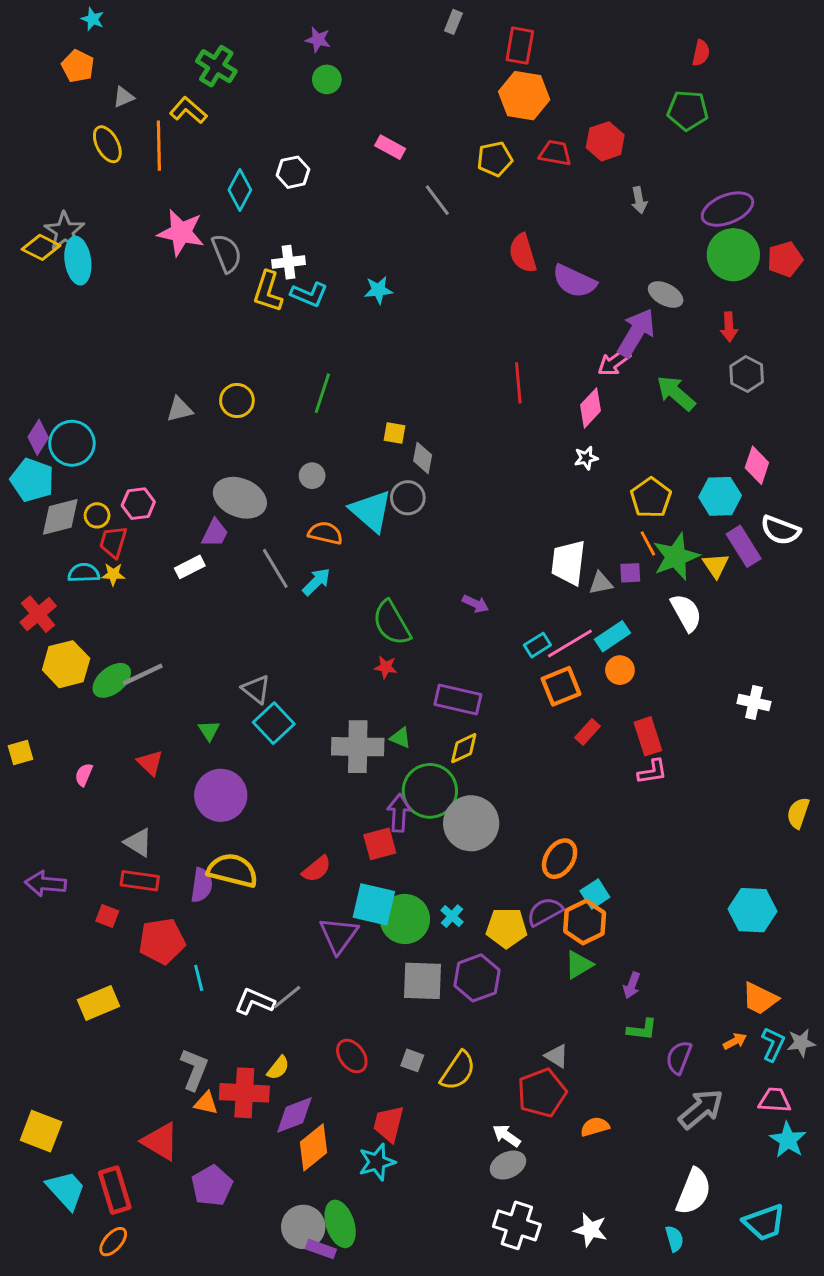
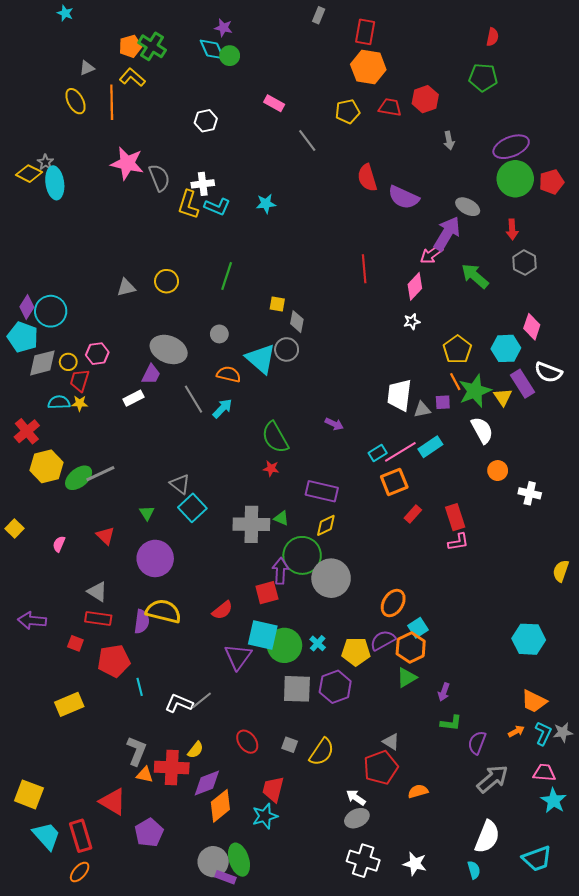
orange pentagon: (78, 66) -> (130, 46), moved, turned 30
cyan diamond: (240, 190) -> (212, 49), moved, turned -52
gray star: (65, 231) -> (45, 162), size x0.6
orange circle: (620, 670) -> (498, 471), moved
yellow square: (20, 753) -> (14, 528), turned -30

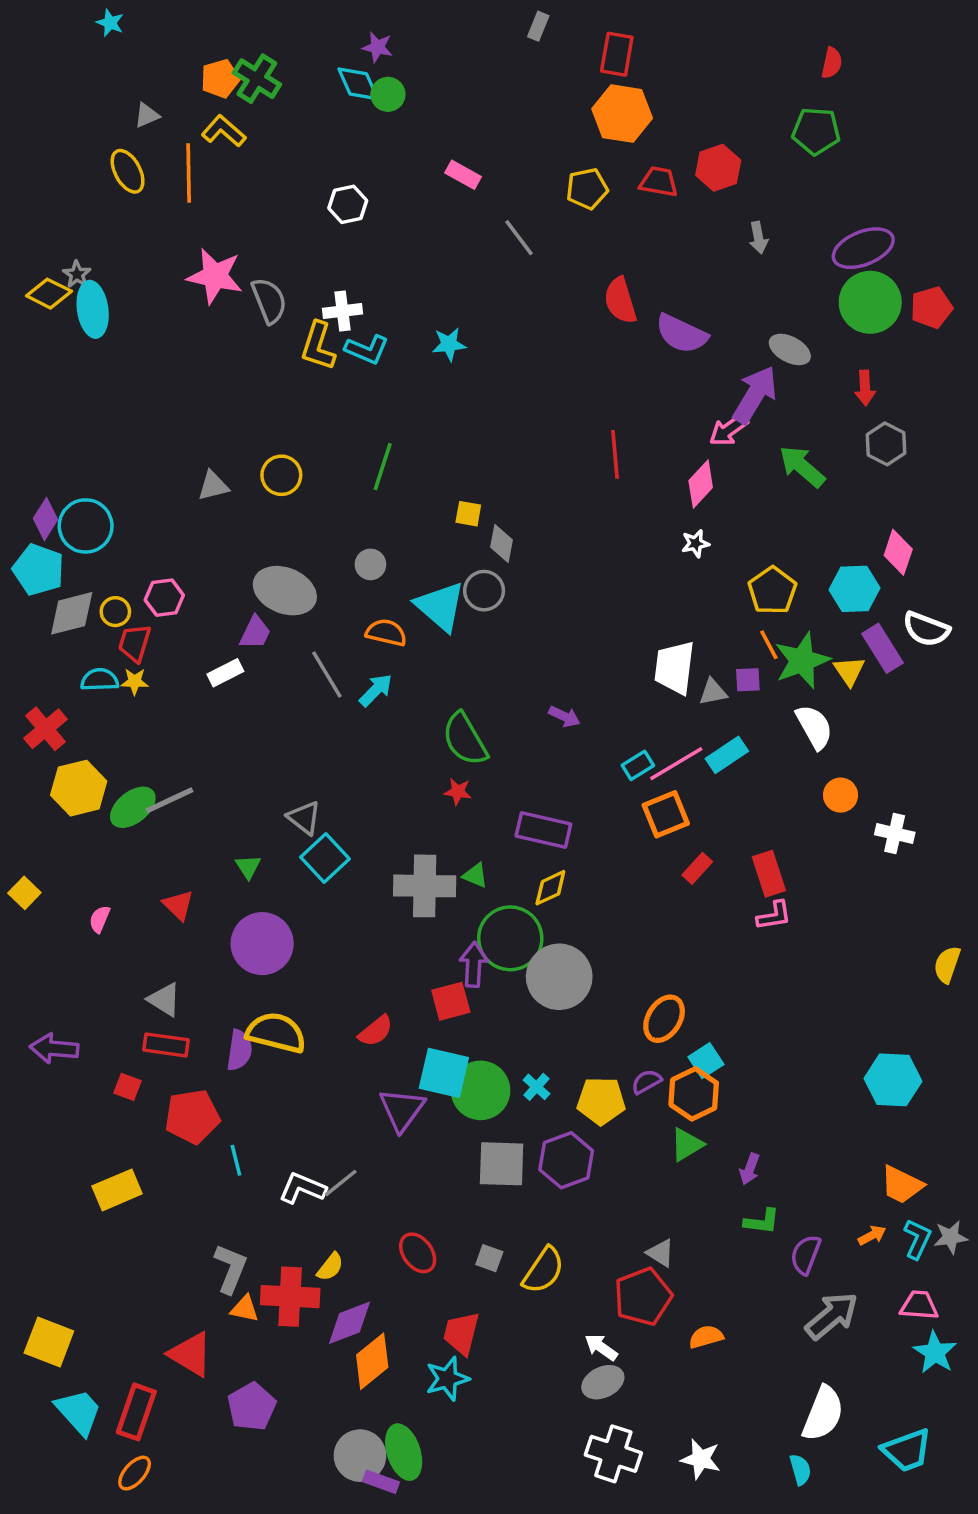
purple semicircle: (383, 640) -> (647, 1082), size x0.7
red rectangle: (81, 836) -> (136, 1412), turned 36

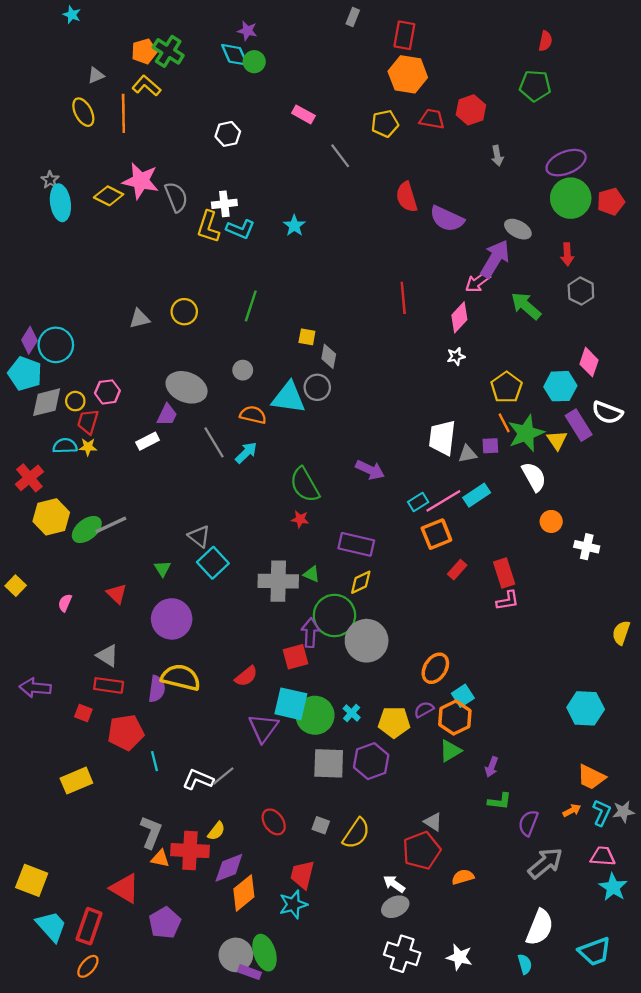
yellow diamond: (49, 294) -> (109, 196), moved
cyan star: (449, 344) -> (294, 226), turned -30
cyan triangle: (440, 606) -> (289, 398), turned -33
purple arrow: (564, 716) -> (370, 470), size x1.4

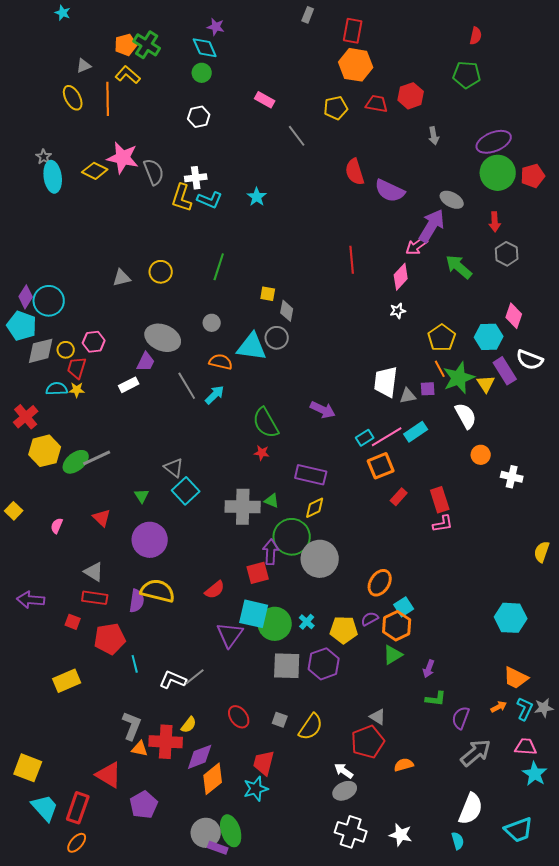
green circle: (254, 62) -> (202, 73), moved

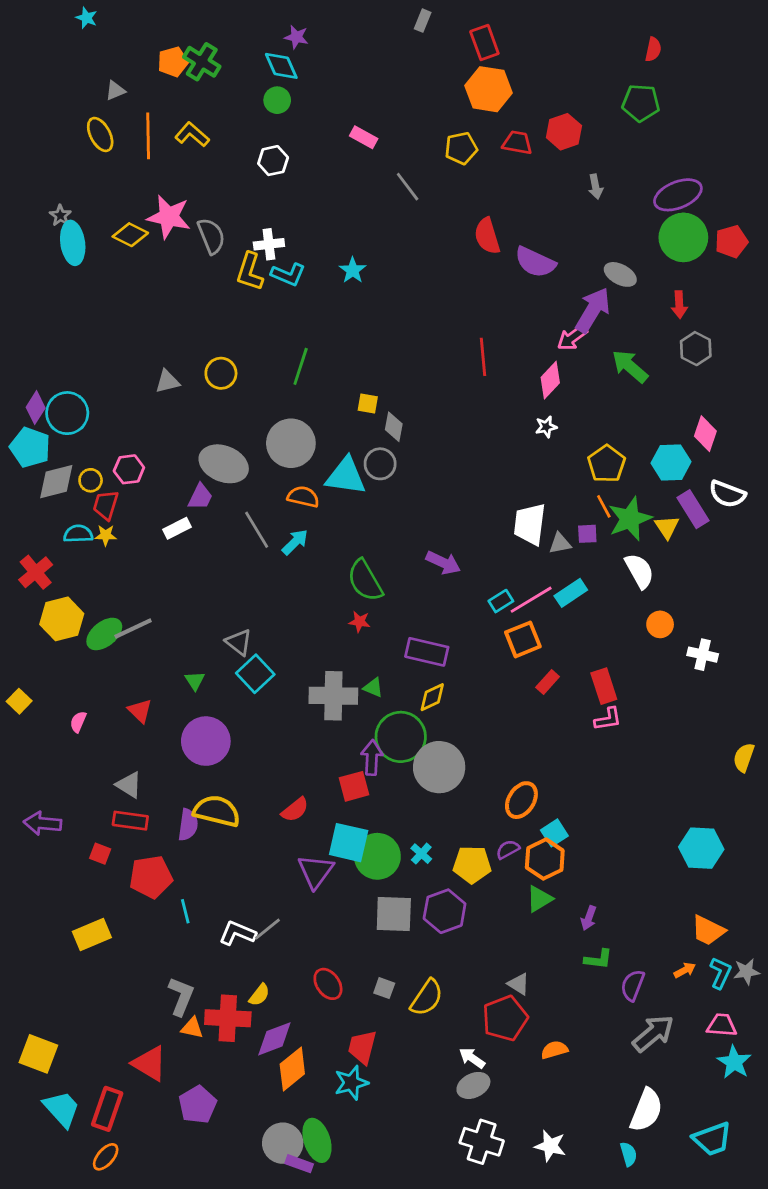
red rectangle: (353, 31) -> (484, 43), turned -30
yellow L-shape: (128, 75) -> (192, 134), moved
gray circle: (212, 323) -> (291, 443), size x2.0

